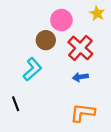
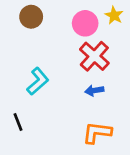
pink circle: (61, 20) -> (85, 23), moved
brown circle: (46, 40) -> (31, 17), moved

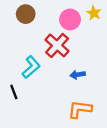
red cross: (94, 56) -> (57, 45), moved
black line: (18, 122) -> (14, 92), moved

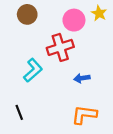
red cross: (57, 45) -> (60, 47), turned 30
black line: (14, 92) -> (19, 112), moved

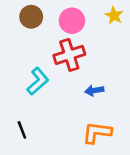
pink circle: (74, 20) -> (72, 21), moved

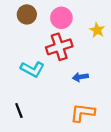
yellow star: (114, 15) -> (97, 30), moved
cyan L-shape: (38, 81) -> (32, 69), turned 70

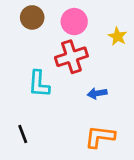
cyan L-shape: (32, 69) -> (39, 84), turned 65

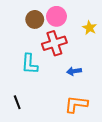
brown circle: (32, 17) -> (35, 19), moved

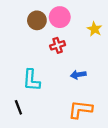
red cross: (54, 43) -> (58, 45), size x0.6
cyan L-shape: (30, 64) -> (32, 80), moved

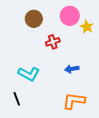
pink circle: (60, 17) -> (70, 16), moved
cyan L-shape: (32, 80) -> (29, 74), turned -65

